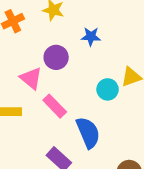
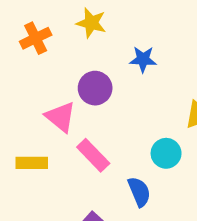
cyan circle: (108, 89) -> (166, 153), moved
blue semicircle: (88, 133) -> (139, 192), size x0.7

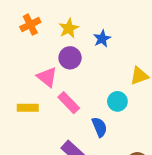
yellow star: (91, 23) -> (69, 28), moved, turned 30
blue star: (143, 59) -> (102, 39), turned -30

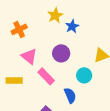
orange cross: (30, 25) -> (19, 29), moved
yellow star: (69, 28) -> (55, 15), moved
purple circle: (70, 58) -> (61, 53), moved

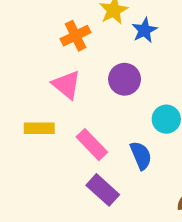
orange cross: (19, 29) -> (76, 36), moved
pink rectangle: (46, 76) -> (92, 145), moved

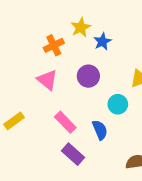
yellow rectangle: (39, 128) -> (14, 121), moved, turned -36

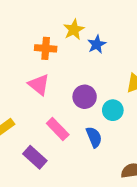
orange cross: (54, 45) -> (46, 48), turned 30
purple circle: (88, 76) -> (85, 97), moved
purple rectangle: (73, 154) -> (35, 157), moved

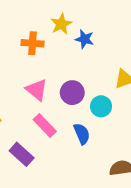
blue star: (97, 44) -> (85, 39), turned -30
pink triangle: (39, 85) -> (37, 90), moved

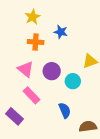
yellow star: (61, 24) -> (33, 17), moved
orange cross: (32, 43) -> (36, 42), moved
blue semicircle: (82, 134) -> (65, 110), moved

